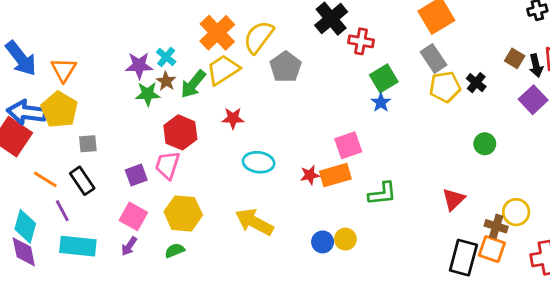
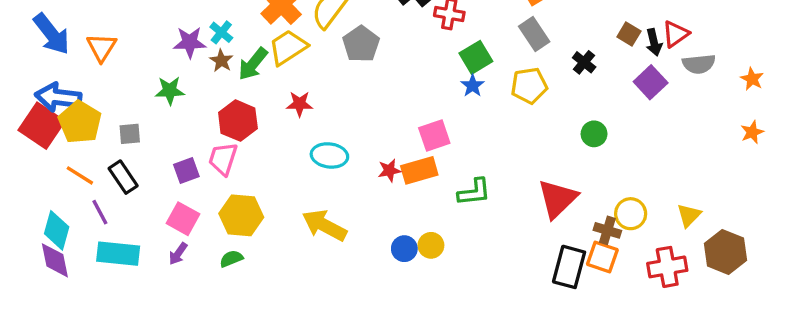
yellow pentagon: (445, 87) -> (529, 86), moved
green star: (148, 94) -> (170, 91), moved
yellow pentagon: (59, 110) -> (80, 122), moved
red triangle: (453, 199) -> (557, 199), size x1.5

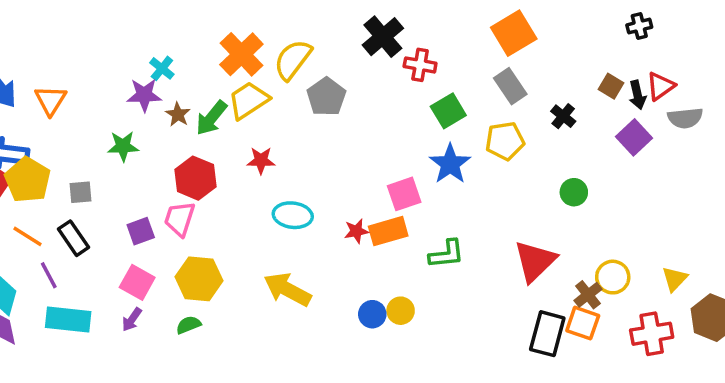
cyan cross: (221, 32) -> (162, 68), moved
blue star: (473, 86) -> (450, 164), moved, size x1.6
brown cross: (607, 230) -> (588, 295), turned 35

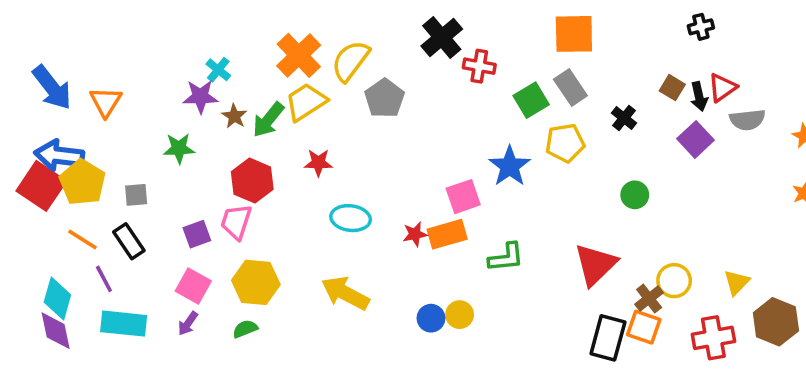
orange square: (514, 33) -> (574, 34), turned 30
green square: (448, 111) -> (531, 100), moved

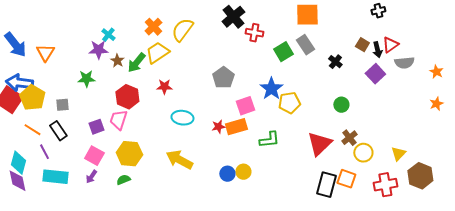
orange cross: (299, 55) -> (153, 27), size x0.7
gray pentagon: (385, 98) -> (223, 78), moved
yellow pentagon: (565, 143) -> (289, 103), moved
brown cross: (649, 298) -> (349, 138), moved

